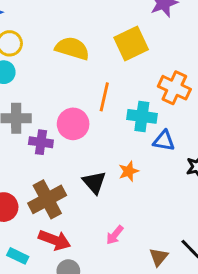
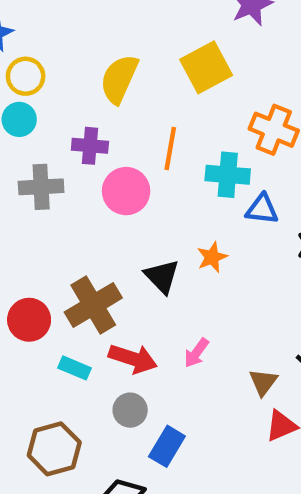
yellow semicircle: (72, 48) -> (119, 79), turned -80
purple cross: (41, 142) -> (90, 146), moved
red arrow: (55, 240) -> (133, 359), moved
cyan rectangle: (18, 256) -> (75, 368), moved

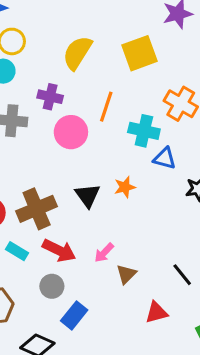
brown triangle: (263, 382) -> (126, 274), moved

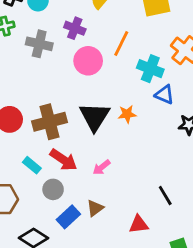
black triangle: (88, 196) -> (94, 117), size x1.4
cyan rectangle: (17, 251) -> (32, 165), moved
brown triangle: (126, 274) -> (95, 208), moved

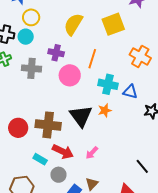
cyan cross: (150, 69) -> (108, 84), moved
brown cross: (50, 122) -> (48, 125), turned 30

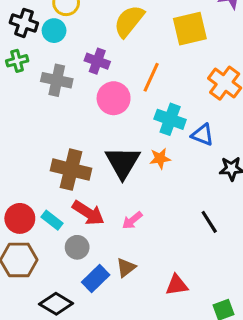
red circle: (18, 128) -> (20, 218), moved
black line: (142, 166) -> (209, 222), moved

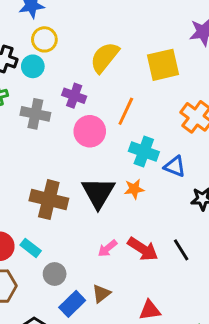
red arrow: (88, 213) -> (143, 249), moved

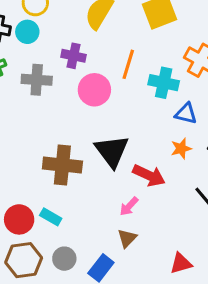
cyan cross: (144, 152) -> (164, 83), moved
orange star: (134, 189) -> (181, 149), moved
red arrow: (143, 249) -> (149, 175), moved
gray circle: (55, 274) -> (64, 259), moved
brown triangle: (101, 294) -> (127, 238), moved

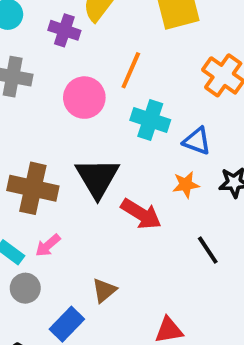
purple cross: (74, 56) -> (64, 30), moved
cyan cross: (164, 83) -> (150, 120), moved
pink arrow: (129, 206) -> (48, 245), moved
gray circle: (64, 259) -> (25, 288), moved

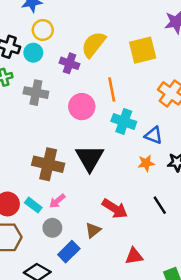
orange line: (131, 70) -> (112, 89), turned -35
red arrow: (141, 214) -> (115, 209), moved
gray circle: (25, 288) -> (52, 228), moved

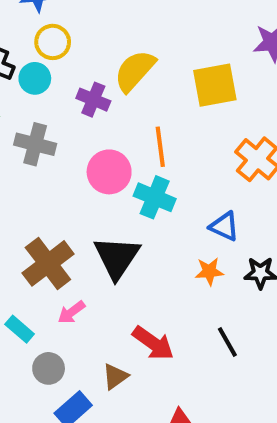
cyan cross: (124, 121) -> (155, 197), moved
brown cross: (48, 164) -> (48, 263), turned 36
pink arrow: (57, 201) -> (71, 312), moved

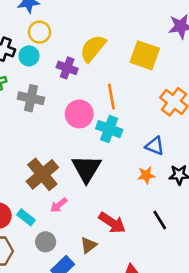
yellow square: (215, 85) -> (145, 55), turned 32

